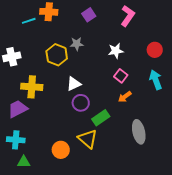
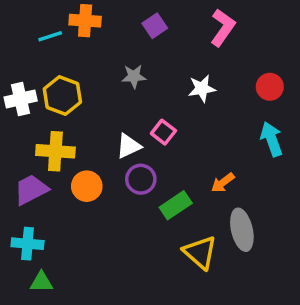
yellow hexagon: (57, 55) -> (62, 96), moved
pink square: (121, 76) -> (163, 132), moved
orange arrow: (125, 97) -> (223, 183), moved
yellow triangle: (88, 139) -> (200, 252), moved
orange circle: (61, 150) -> (87, 186), moved

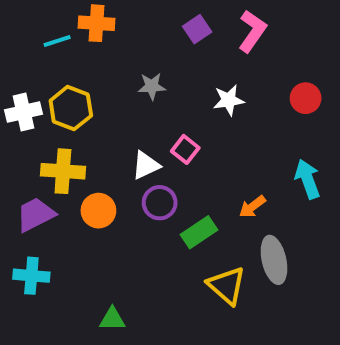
purple square: (155, 26) -> (197, 29), moved
cyan arrow: (272, 139) -> (308, 179), moved
green triangle: (41, 282) -> (112, 319), moved

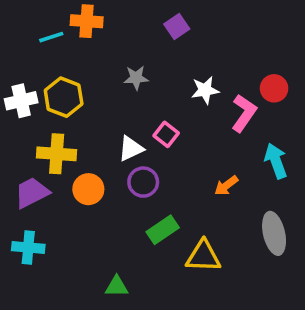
pink L-shape: (252, 31) -> (244, 113), moved
green rectangle: (199, 232) -> (163, 230), moved
gray ellipse: (274, 260) -> (274, 233), moved
yellow triangle: (227, 286) -> (203, 256), turned -39
green triangle: (112, 319) -> (117, 286), moved

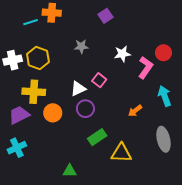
cyan cross: (28, 247) -> (17, 148), turned -30

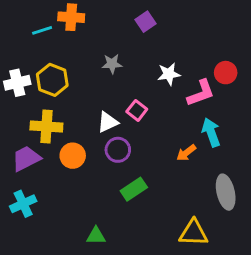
pink L-shape: (146, 68) -> (201, 93), turned 35
cyan arrow: (165, 96) -> (211, 132), moved
yellow triangle: (121, 153) -> (194, 233), moved

